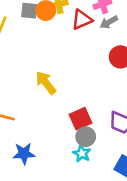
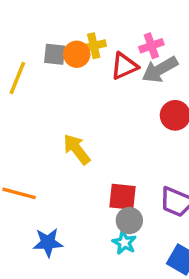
gray arrow: (109, 22) -> (160, 70), size x1.5
red square: (81, 119) -> (123, 197), turned 30

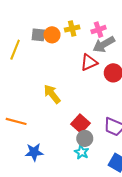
yellow cross: (94, 46) -> (72, 29), moved
red triangle: (124, 66) -> (89, 62), moved
red square: (123, 197) -> (81, 124), turned 36

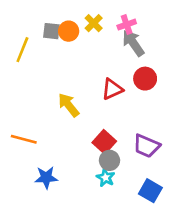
yellow cross: (72, 29) -> (94, 23), turned -32
gray arrow: (104, 44) -> (133, 43), turned 85
red triangle: (89, 62) -> (112, 89), moved

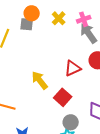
orange circle: (69, 31) -> (32, 13), moved
red square: (104, 142) -> (63, 97), moved

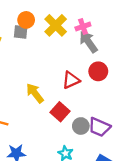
yellow cross: (59, 18) -> (56, 25), size x1.5
gray circle: (71, 122) -> (81, 126), moved

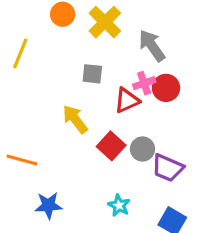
pink cross: (83, 27) -> (144, 83), moved
gray square: (21, 32) -> (92, 74), moved
gray circle: (81, 126) -> (142, 149), moved

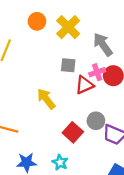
gray square: (92, 74) -> (68, 65), moved
red square: (111, 146) -> (73, 132), moved
cyan star: (119, 205) -> (60, 162), moved

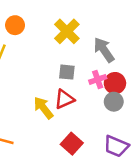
orange circle: (37, 21) -> (15, 25), moved
red triangle: (84, 85) -> (64, 99), moved
gray circle: (96, 121) -> (114, 102), moved

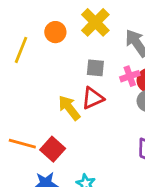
orange circle: (15, 25) -> (55, 32), moved
red square: (72, 144) -> (53, 149), moved

